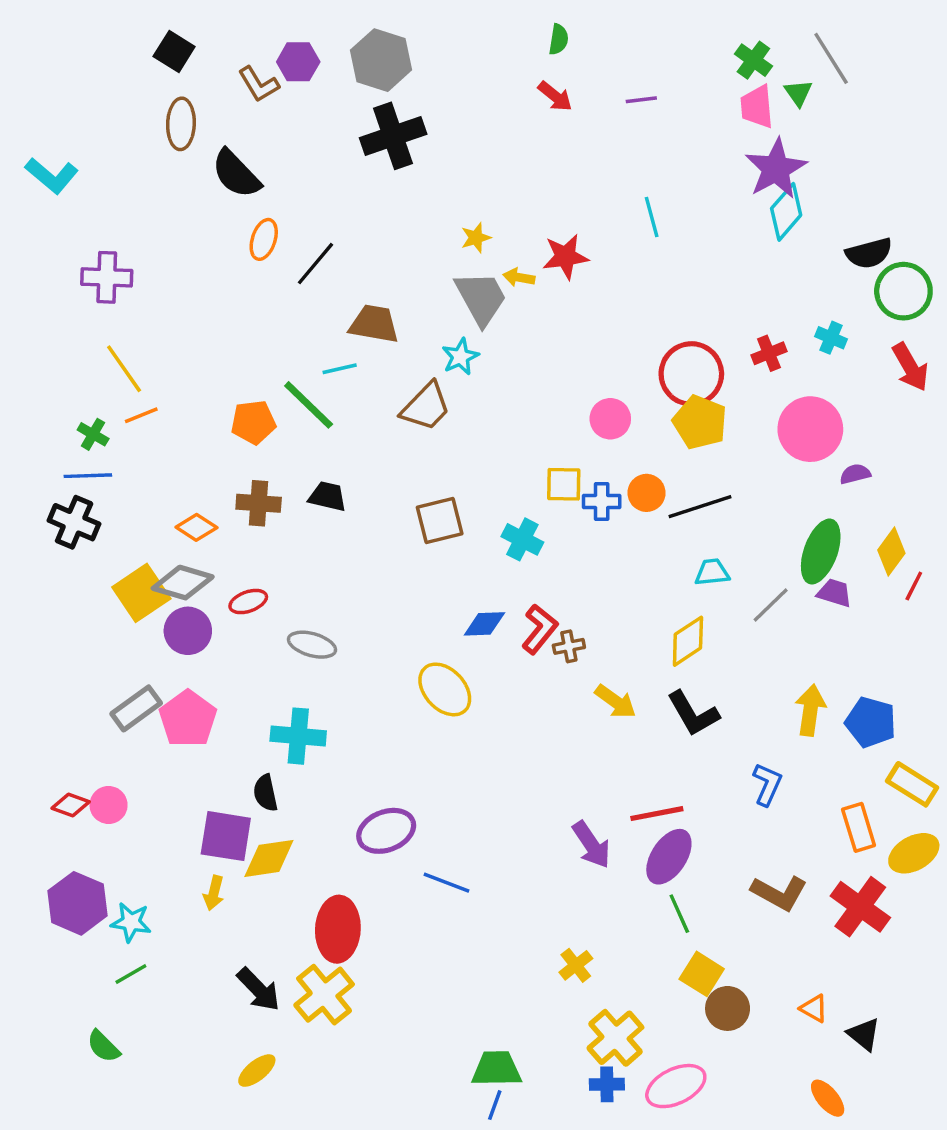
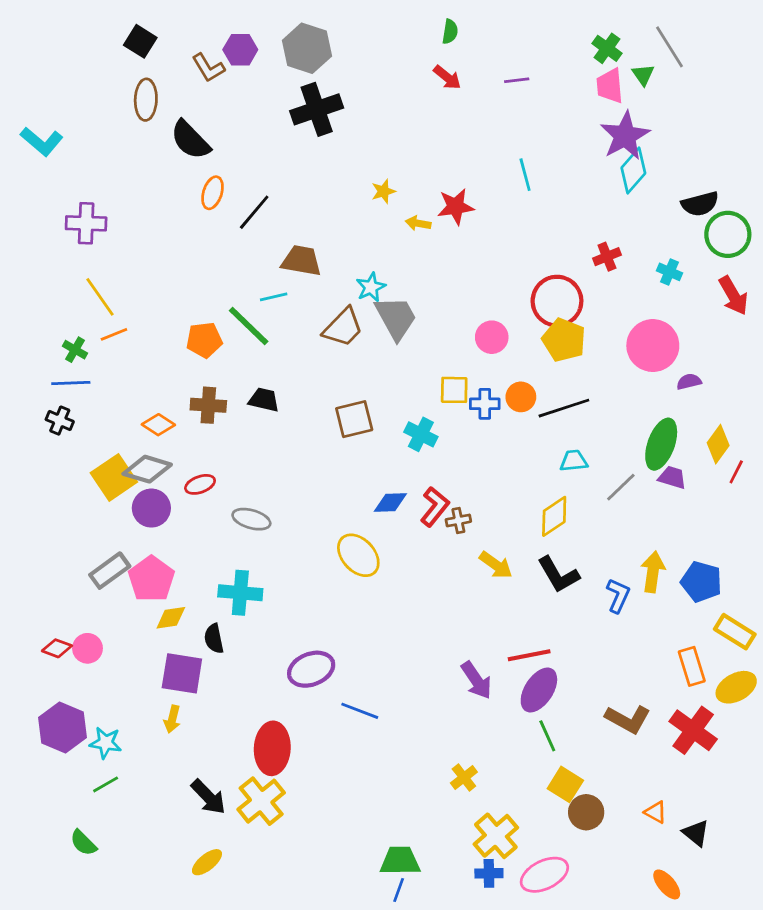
gray trapezoid: (481, 298) -> (396, 318), moved
red cross: (769, 353) -> (607, 257), moved
black cross: (74, 522) -> (60, 421), size x0.7
blue L-shape: (767, 784) -> (618, 596), moved
yellow diamond: (269, 858) -> (171, 618), moved, size x0.7

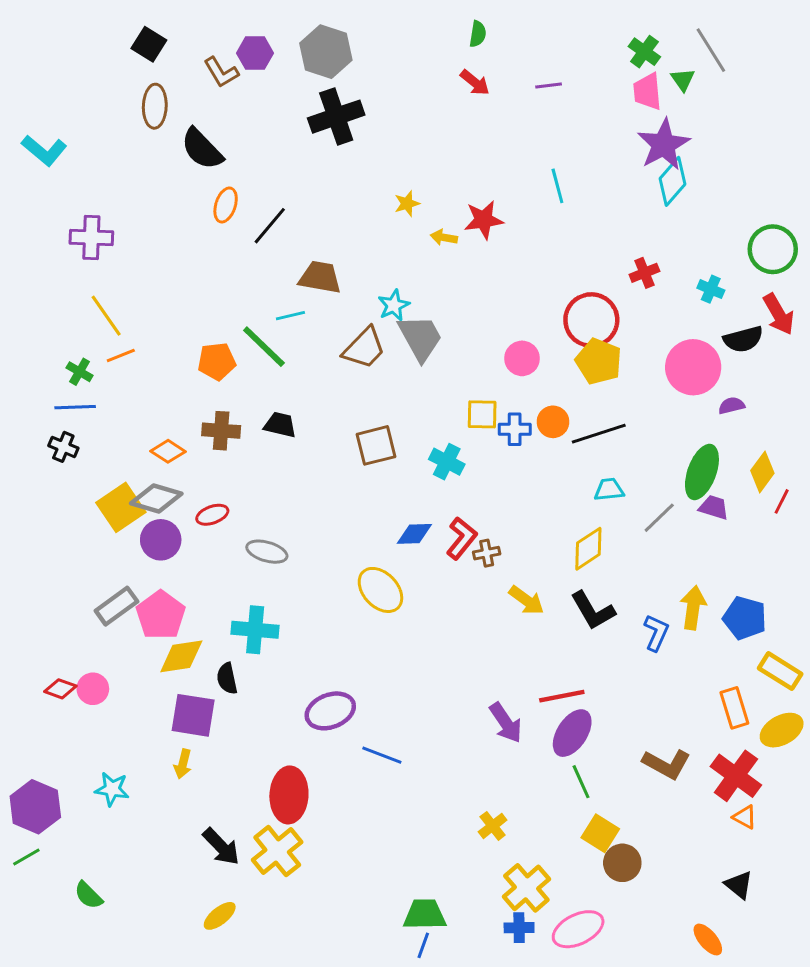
black semicircle: (700, 204) -> (743, 339), moved
yellow diamond: (171, 618) -> (181, 656), size x1.4
purple hexagon: (63, 727) -> (35, 807), moved
green line: (106, 784) -> (26, 857), moved
orange triangle: (656, 812) -> (745, 817), moved

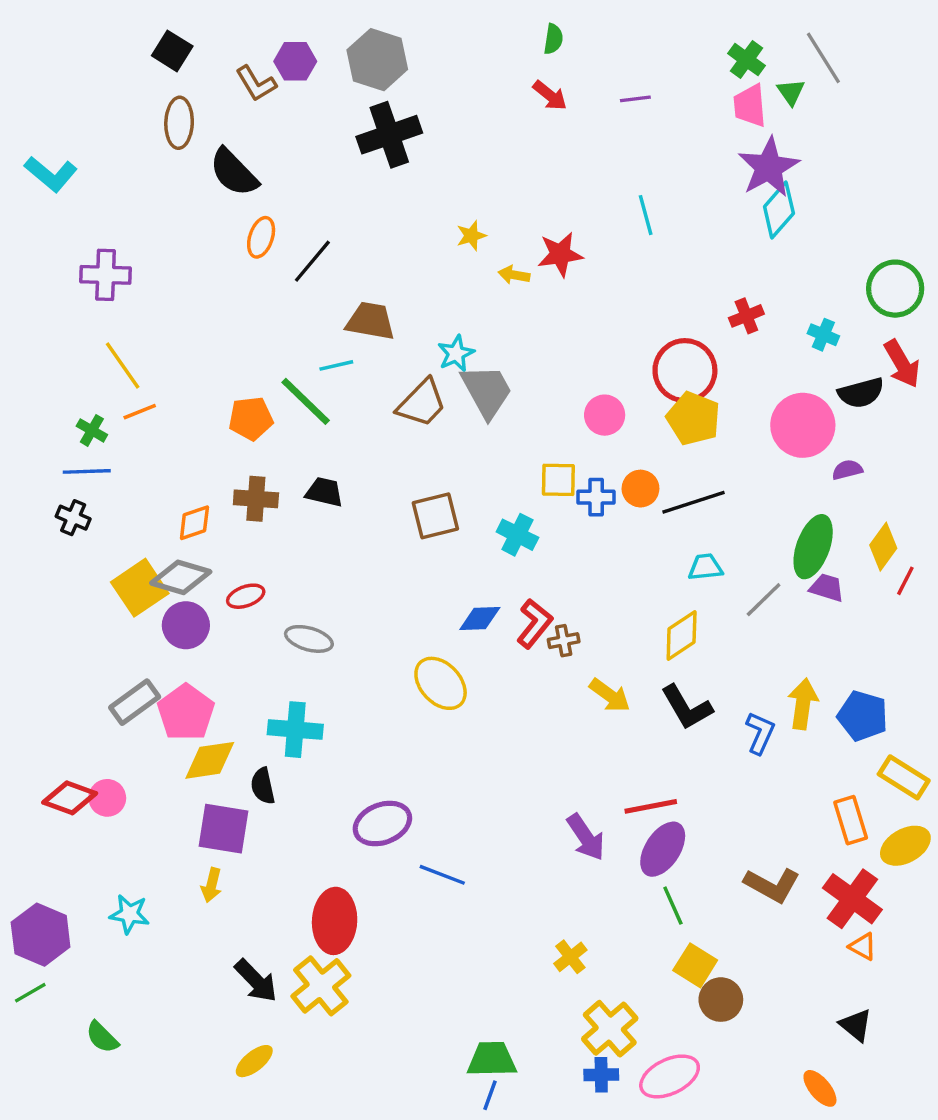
orange diamond: (168, 451) -> (194, 523), turned -52
red diamond: (60, 689) -> (70, 798), size x1.4

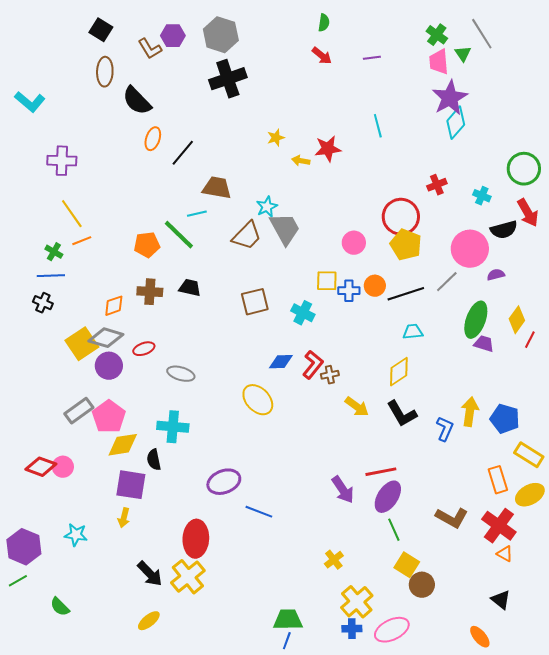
gray line: (764, 600) -> (447, 282), moved

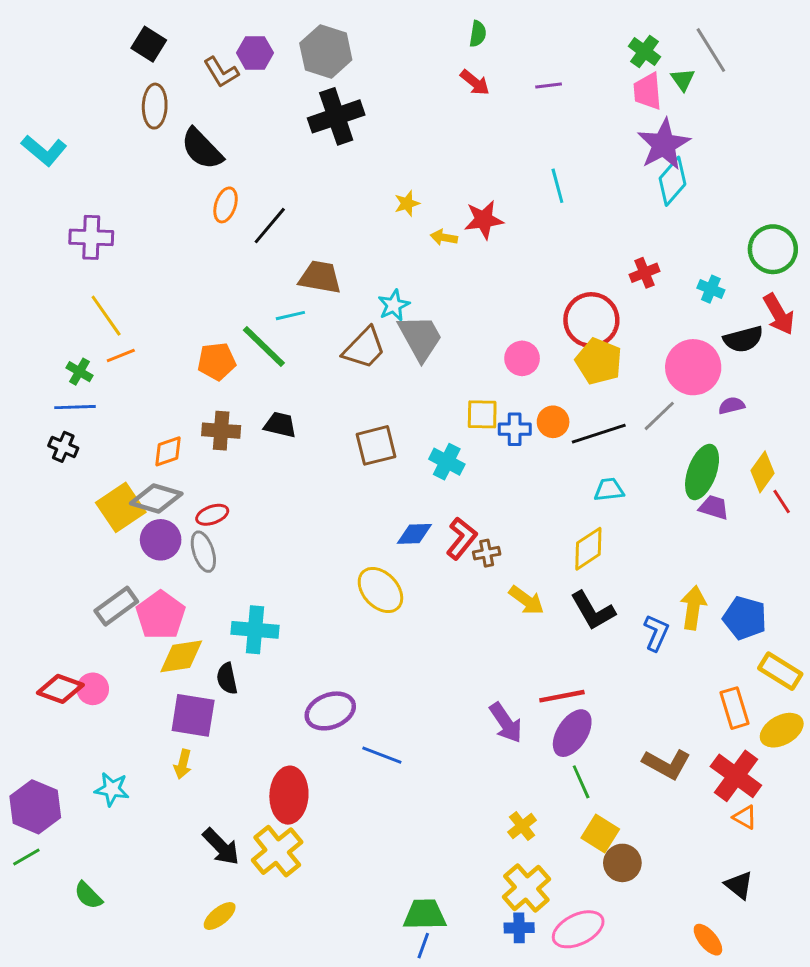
red line: (530, 340) -> (782, 501), turned -60
gray ellipse: (181, 374) -> (203, 552), moved, turned 56
yellow cross: (334, 560) -> (522, 826), moved

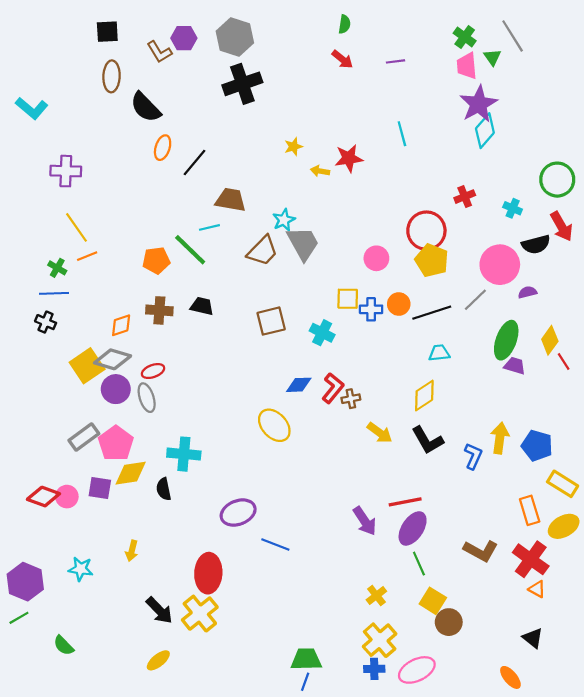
black square: (149, 44) -> (107, 32), turned -35
purple square: (193, 715) -> (100, 488), moved, size x0.7

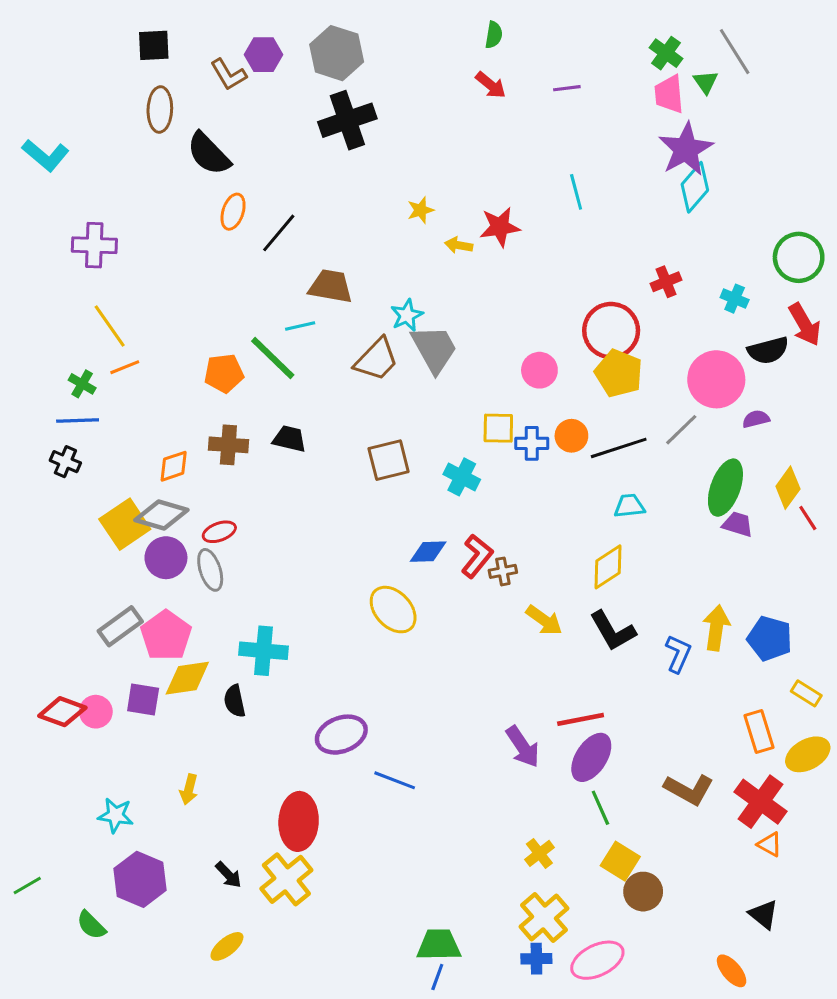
yellow rectangle: (563, 484) -> (806, 693), size x0.7
purple hexagon: (25, 582) -> (140, 879), moved
black arrow: (159, 610) -> (228, 875), size x0.7

